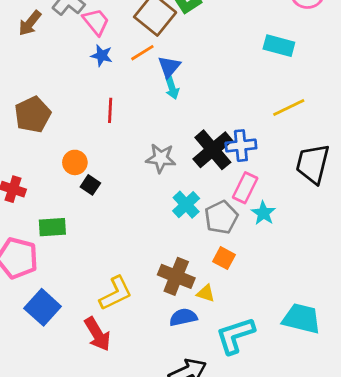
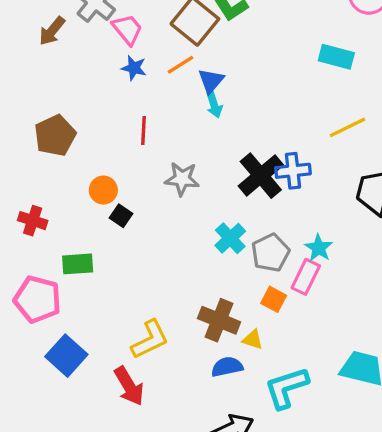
gray star: (161, 158) -> (182, 179), moved
pink rectangle: (245, 188) -> (306, 277), moved

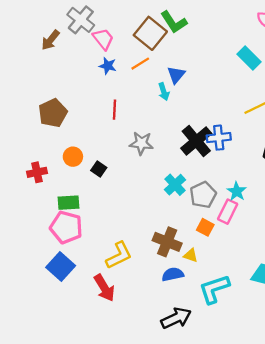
cyan rectangle: (336, 57) -> (249, 58), turned 30
blue triangle: (211, 81) -> (176, 75), moved
orange circle: (103, 190) -> (73, 157), moved
red cross: (33, 221) -> (37, 172), turned -30
pink pentagon: (37, 299) -> (66, 227), moved

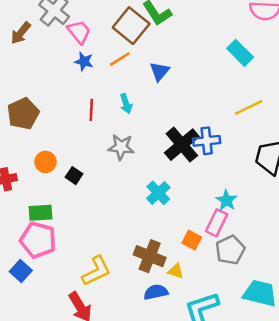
cyan arrow: (164, 92) -> (126, 104), moved
gray pentagon: (203, 195) -> (230, 250), moved
blue square: (61, 267) -> (21, 271), moved, size x0.7

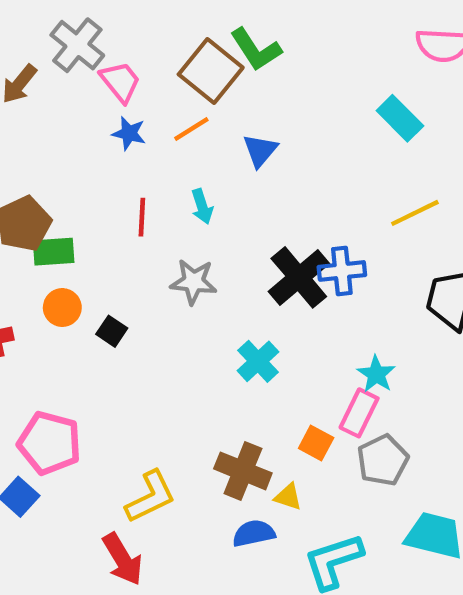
green rectangle: (41, 213) -> (54, 252), moved

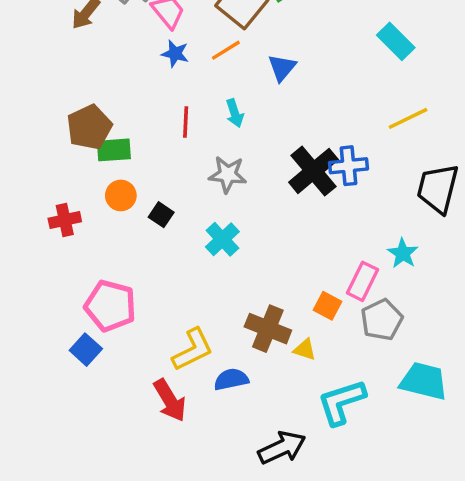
cyan cross: (258, 361) -> (222, 239), moved
cyan star: (376, 374) -> (403, 253), moved
blue semicircle: (254, 533) -> (231, 379), moved

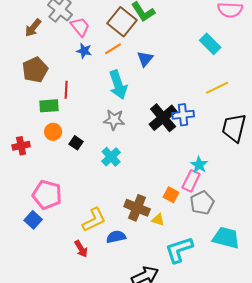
cyan arrow: (235, 113) -> (118, 85), size x1.8
red line: (186, 122) -> (66, 90), moved
brown pentagon: (89, 127) -> (35, 70), moved
cyan star: (403, 253) -> (199, 165), moved
red arrow: (170, 400) -> (81, 249), size x0.7

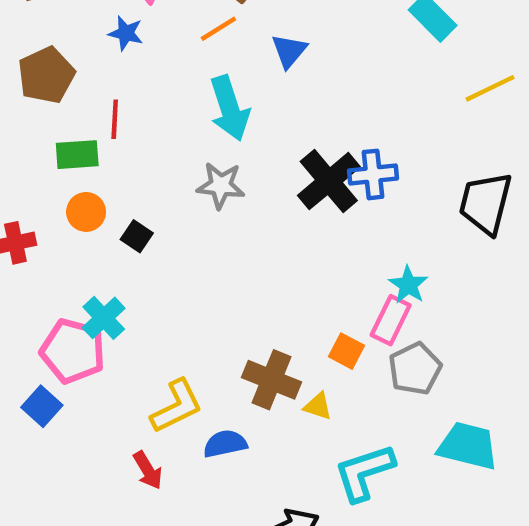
blue star: (84, 51) -> (126, 33), moved
yellow line: (217, 88) -> (490, 88), moved
cyan cross: (111, 157) -> (104, 318), moved

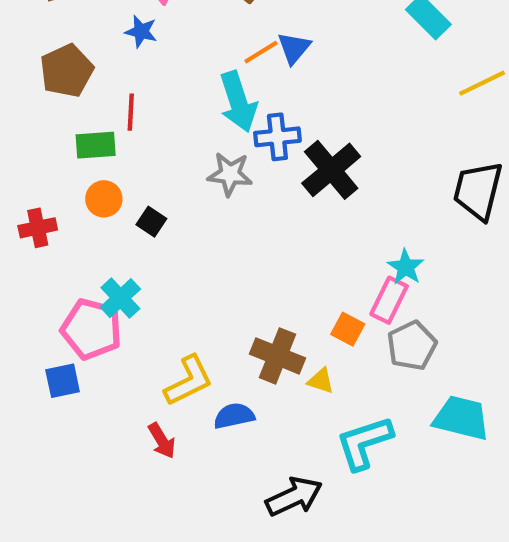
orange line: (218, 29) -> (261, 52), moved
blue cross: (373, 174) -> (277, 137), moved
blue square: (42, 406) -> (63, 381), turned 36

